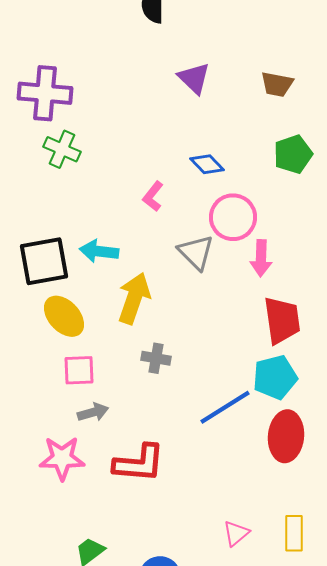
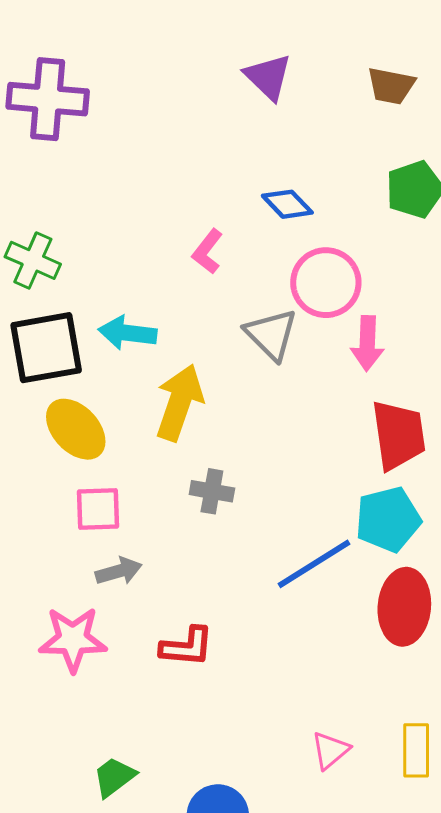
green cross: (62, 149) -> (33, 260), moved
red L-shape: (139, 463) -> (187, 647), size x0.7

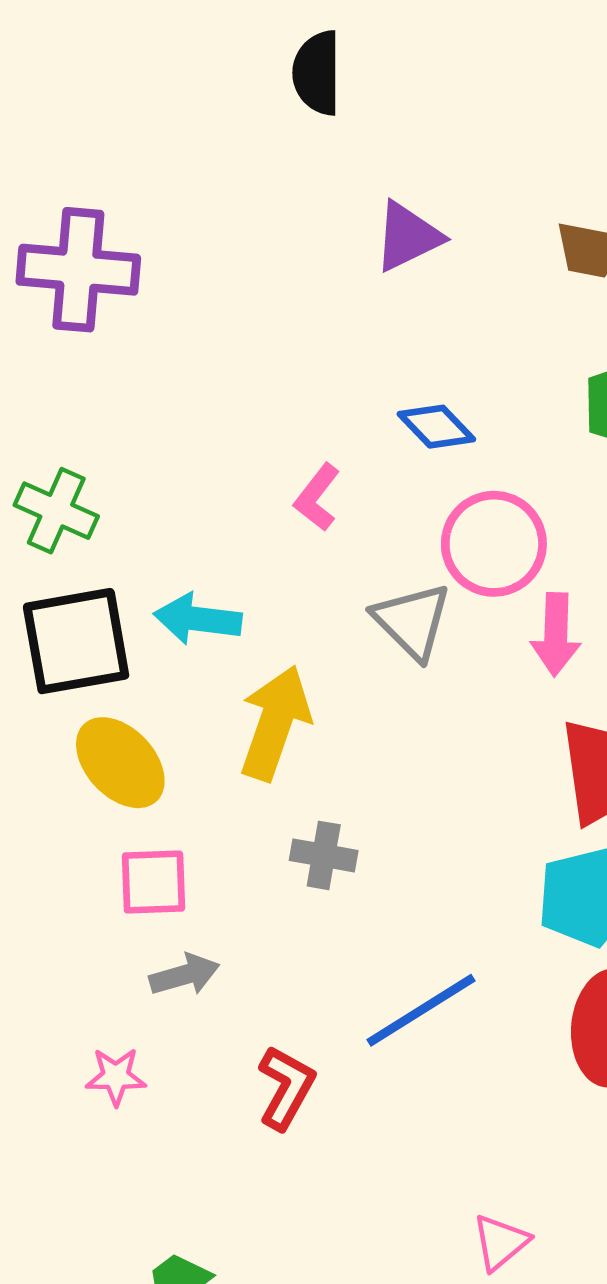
purple triangle: (268, 77) -> (408, 237), turned 50
blue line: (314, 564) -> (421, 1010), moved
pink star: (73, 639) -> (116, 1077), size x0.6
red L-shape: (187, 647) -> (286, 1088), turned -66

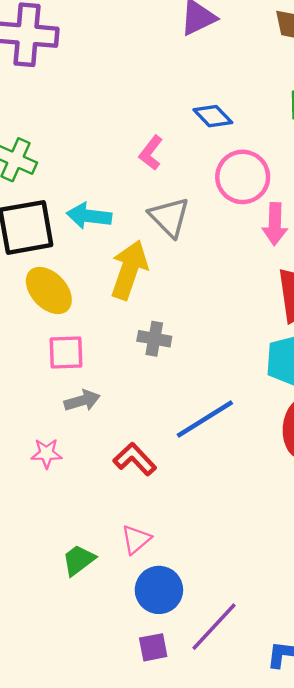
gray triangle: (412, 621) -> (169, 217), moved
red L-shape: (286, 1088) -> (135, 459), turned -72
pink triangle: (501, 1242) -> (136, 539), moved

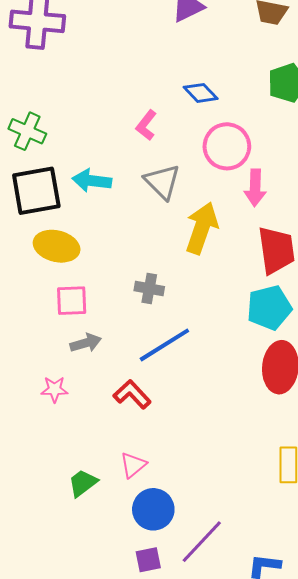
yellow arrow: (129, 270) -> (202, 228), moved
yellow ellipse: (49, 290) -> (57, 246), turned -33
blue line: (205, 419) -> (164, 345), moved

